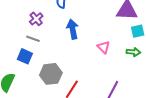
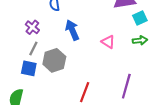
gray line: (33, 39) -> (33, 48), turned -72
gray hexagon: (51, 74) -> (54, 60), moved

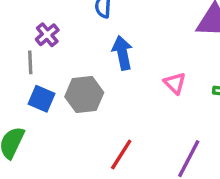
purple cross: (32, 27) -> (47, 35), moved
gray line: (33, 48) -> (30, 62), moved, turned -40

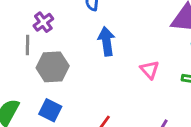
gray hexagon: (84, 95) -> (53, 67), moved
blue square: (42, 99) -> (50, 110), moved

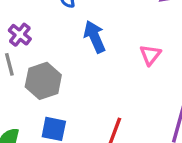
pink triangle: (150, 70) -> (150, 55), turned 36

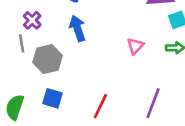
blue arrow: (95, 37) -> (77, 28), moved

